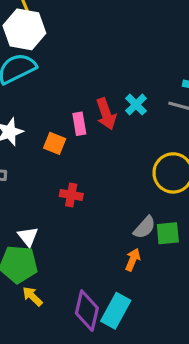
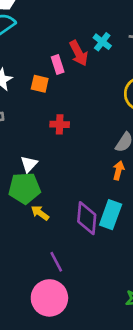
white triangle: (28, 237) -> (29, 164), turned 30

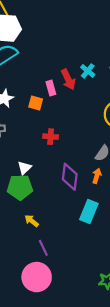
yellow arrow: (40, 213) -> (32, 221), moved
purple diamond: (87, 218) -> (70, 177), moved

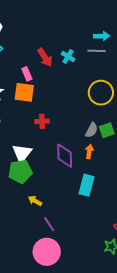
red arrow: (68, 79) -> (45, 57), moved
pink rectangle: (51, 88) -> (27, 74), moved
orange square: (36, 103) -> (24, 92), size x1.5
white triangle: (24, 168) -> (22, 153), size x1.5

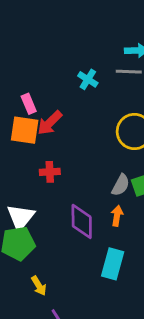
red arrow: (45, 57) -> (50, 123), moved, turned 78
yellow arrow: (35, 201) -> (39, 286), turned -152

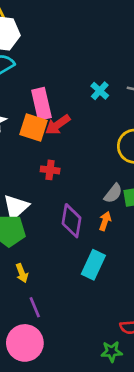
pink rectangle: (29, 104) -> (41, 104), size x1.6

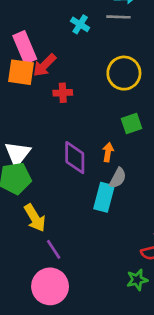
red cross: (50, 170) -> (63, 93), moved
gray semicircle: (113, 193) -> (118, 178), moved
yellow arrow: (22, 273) -> (35, 218), size x1.5

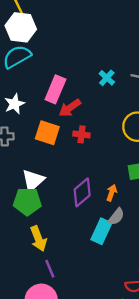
pink rectangle: (25, 47) -> (55, 89), turned 36
orange square: (21, 72) -> (47, 133), moved
purple diamond: (75, 158) -> (82, 192), turned 40

